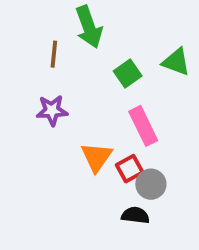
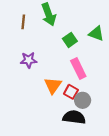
brown line: (54, 54) -> (23, 22), moved
red square: (130, 169) -> (71, 92), turned -32
black semicircle: (135, 215) -> (74, 117), size x1.5

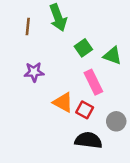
green triangle: (96, 34) -> (112, 56), moved
orange triangle: (53, 85) -> (63, 102), turned -36
gray circle: (83, 100) -> (116, 121), moved

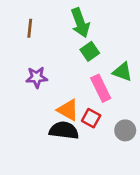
green arrow: (58, 18) -> (80, 23), moved
green triangle: (112, 56) -> (122, 72), moved
black semicircle: (88, 140) -> (64, 130), moved

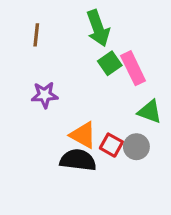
green triangle: (122, 72) -> (150, 112), moved
pink rectangle: (101, 88) -> (133, 68), moved
gray circle: (125, 130) -> (136, 147), moved

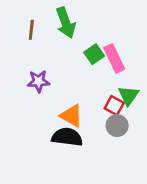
green arrow: (98, 28) -> (66, 23), moved
green triangle: (150, 112) -> (129, 96), turned 45
red square: (111, 145) -> (114, 106), moved

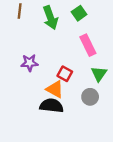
brown line: (31, 30) -> (20, 11), moved
green square: (94, 54) -> (79, 13), moved
red square: (114, 106) -> (65, 74), moved

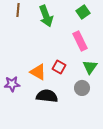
green square: (79, 13) -> (83, 12), moved
purple star: (30, 63) -> (12, 84), moved
orange triangle: (55, 89) -> (38, 72), moved

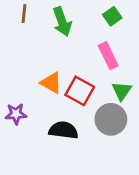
red square: (59, 67) -> (80, 91), size x1.5
orange triangle: (38, 72) -> (51, 83), moved
gray circle: (82, 88) -> (111, 119), size x1.5

